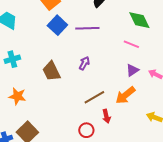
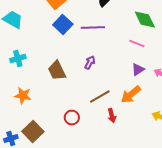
red circle: (86, 130) -> (72, 118), moved

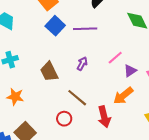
pink line: (137, 44) -> (115, 58), moved, turned -63
brown line: (100, 96) -> (77, 98), moved, turned 70
red arrow: (112, 116) -> (104, 117), size x1.5

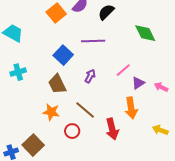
blue square: (55, 26) -> (63, 55), moved
orange arrow: (123, 96) -> (131, 108), turned -60
orange star: (15, 97) -> (51, 112), moved

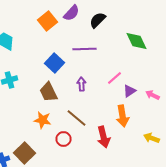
purple arrow: (90, 76) -> (82, 84), turned -32

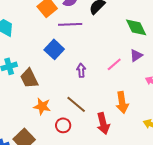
purple line: (84, 49) -> (70, 24), moved
purple triangle: (130, 91) -> (136, 55), moved
brown trapezoid: (48, 92) -> (29, 78), moved

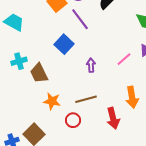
purple line: (70, 24) -> (80, 19), turned 55
brown line: (76, 104) -> (86, 99), turned -55

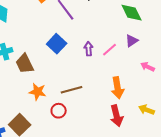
blue square: (64, 44) -> (57, 44), moved
purple arrow: (91, 65) -> (89, 49), moved
red arrow: (113, 118) -> (117, 116), moved

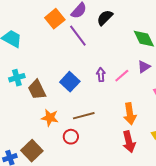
blue square: (57, 44) -> (70, 82), moved

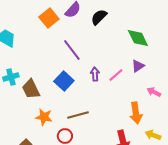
purple line: (78, 36) -> (72, 50), moved
orange arrow: (130, 114) -> (136, 113), moved

